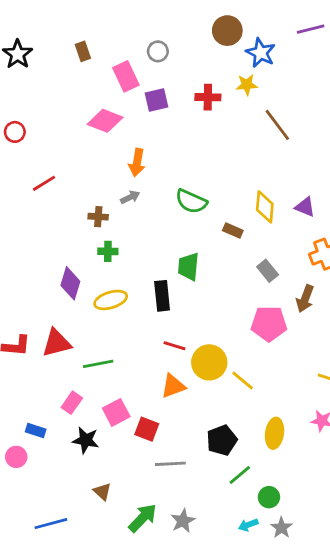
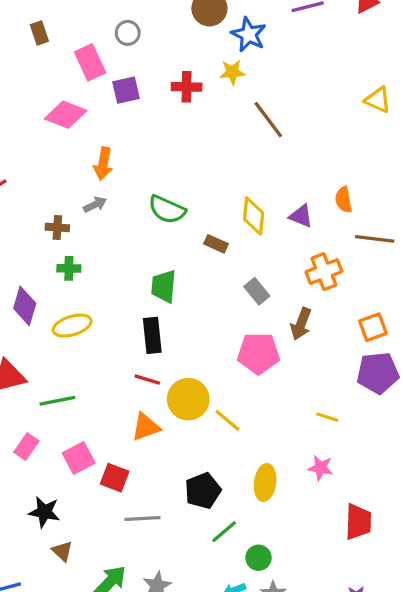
black rectangle: (162, 296) -> (152, 335), moved
black star: (86, 440) -> (44, 512), moved

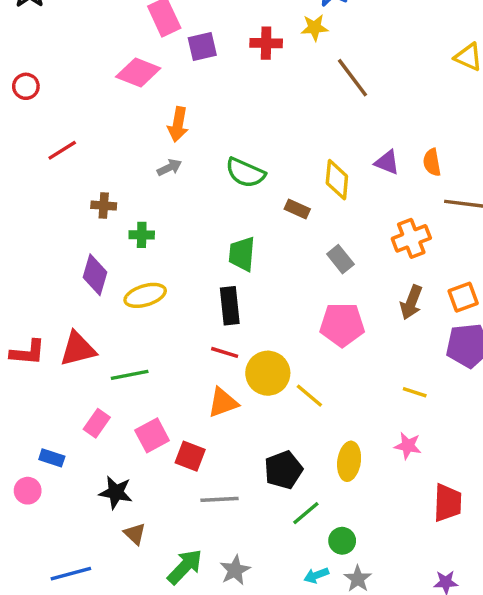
purple triangle: (301, 216) -> (387, 162), moved
brown cross: (57, 227) -> (104, 206), moved
brown arrow: (301, 324) -> (411, 302), moved

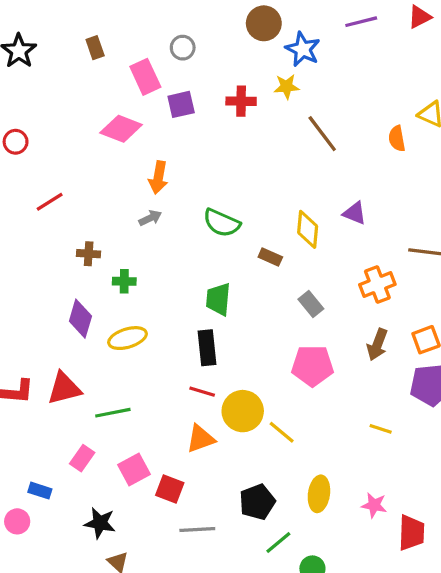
orange semicircle: (432, 162) -> (397, 138), moved
pink star: (408, 446) -> (374, 505), moved

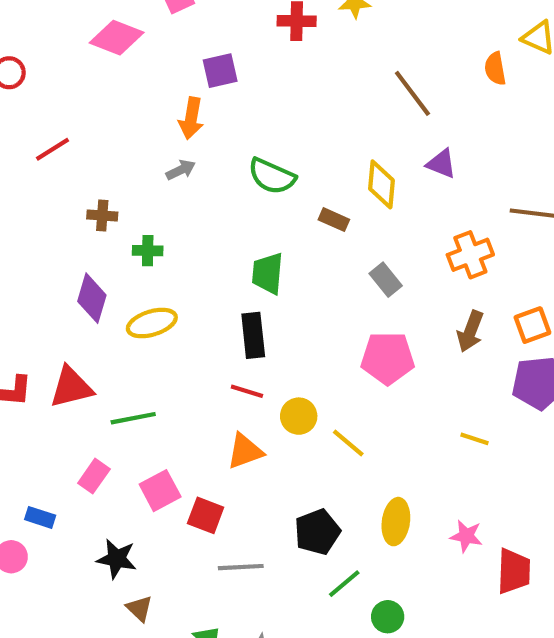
purple square: (181, 104) -> (220, 71), moved
pink diamond: (121, 129) -> (117, 38), moved
brown line: (322, 134) -> (412, 93), moved
yellow circle: (243, 411) -> (299, 416), size x0.7

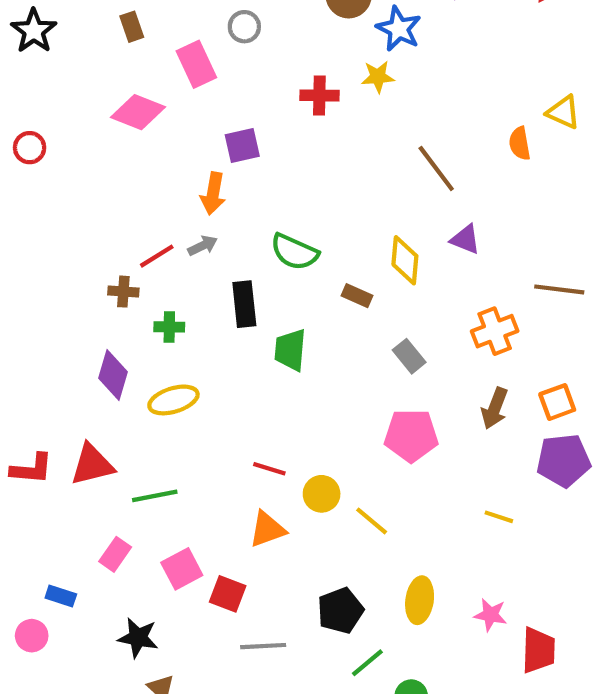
red line: (53, 149) -> (157, 256), moved
black rectangle: (253, 335) -> (244, 304), moved

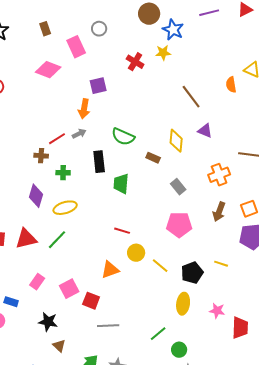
red cross: (319, 95) -> (135, 62), turned 30
red line: (269, 469) -> (122, 231), moved
green line: (155, 496) -> (57, 240), moved, turned -35
black pentagon: (340, 611) -> (192, 273), moved

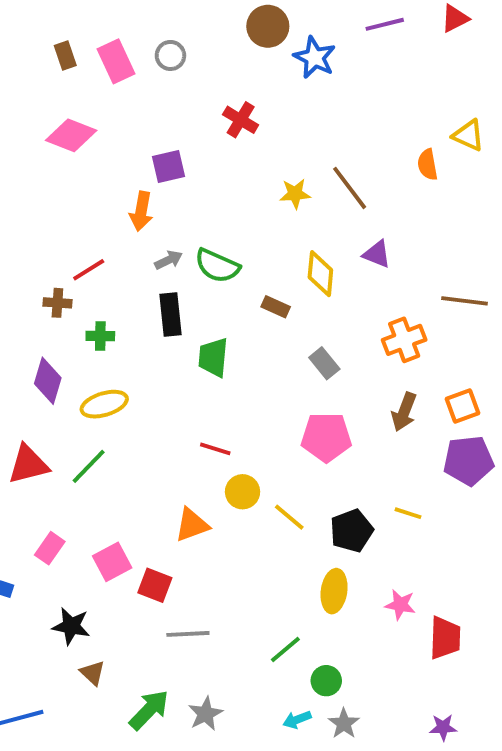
pink rectangle: (76, 47) -> (116, 61), moved
yellow star: (163, 53) -> (295, 194), moved
gray arrow: (79, 134) -> (168, 260), moved

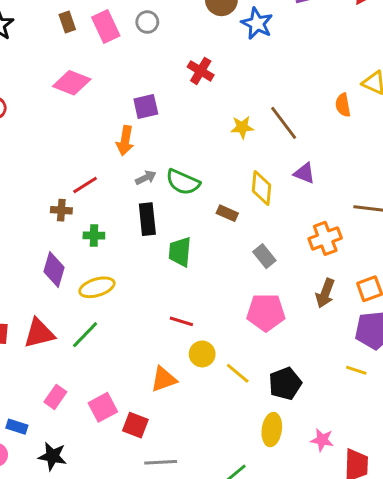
yellow line: (408, 513) -> (356, 370), moved
black star: (71, 626) -> (52, 456), moved

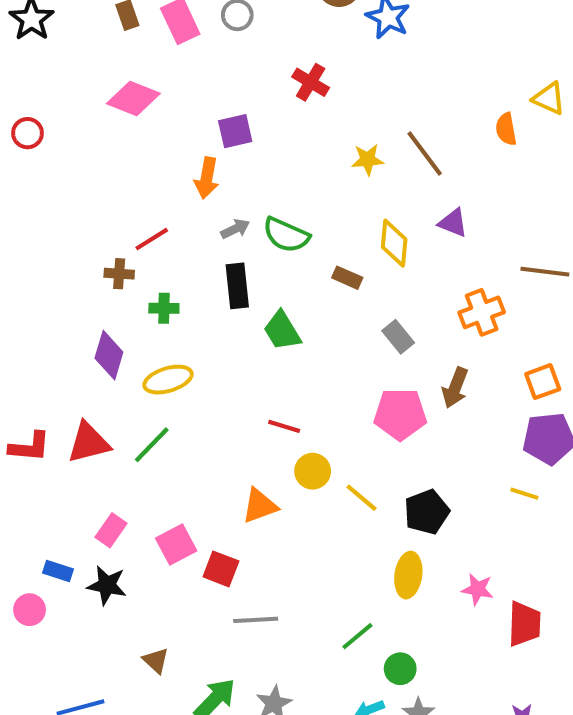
green trapezoid: (180, 252) -> (282, 331), turned -36
brown arrow: (325, 293) -> (455, 388), moved
black star: (52, 456) -> (107, 585), moved

